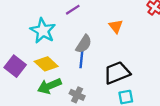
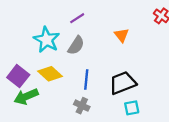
gray semicircle: (84, 44) -> (76, 45), moved
blue line: (82, 58) -> (86, 79), moved
green arrow: (49, 86) -> (26, 97), moved

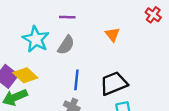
purple line: (77, 18) -> (67, 17), turned 35
yellow diamond: (50, 74) -> (25, 75), moved

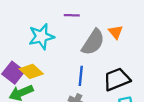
cyan star: (36, 39) -> (41, 37), turned 30
gray semicircle: (66, 45) -> (93, 42), moved, size x1.4

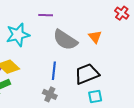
orange triangle: (116, 32) -> (95, 37), moved
gray semicircle: (93, 42) -> (65, 40), turned 90

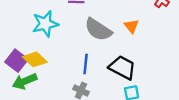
black trapezoid: (87, 74) -> (122, 68), turned 50

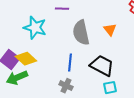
cyan star: (45, 24) -> (35, 28), turned 30
gray semicircle: (98, 30) -> (81, 33), turned 45

